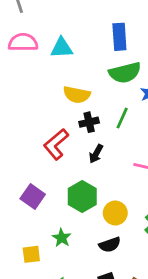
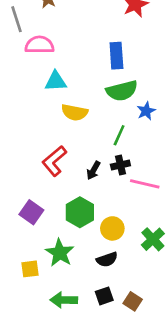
pink semicircle: (23, 42) -> (39, 45), moved
cyan triangle: (62, 48) -> (56, 81), moved
black cross: (89, 122) -> (120, 165), moved
green star: (62, 238) -> (60, 253), size x1.5

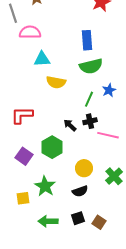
blue star: (146, 111) -> (109, 90), moved
red L-shape: (54, 161) -> (22, 115), moved, turned 40
black arrow: (93, 170) -> (70, 125), turned 104
green hexagon: (80, 212) -> (52, 147), moved

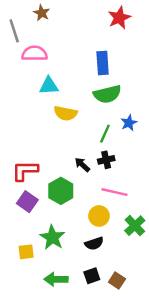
red L-shape: (22, 115) -> (25, 171), moved
pink line: (108, 135) -> (115, 192), moved

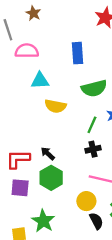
blue rectangle: (103, 63) -> (78, 53), moved
black arrow: (82, 165) -> (48, 154), moved
purple square: (27, 202) -> (20, 188), turned -30
black semicircle: (94, 243) -> (96, 221), moved, turned -98

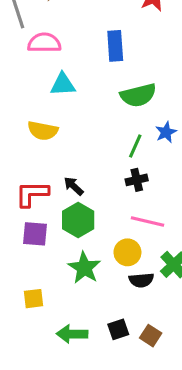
yellow semicircle: (55, 106) -> (43, 131), moved
green star: (43, 221) -> (84, 268), moved
black semicircle: (96, 221) -> (141, 280), turned 112

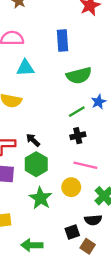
green line: (135, 146) -> (77, 112), turned 35
black semicircle: (141, 280) -> (93, 220), moved
black square: (118, 329) -> (72, 232), moved

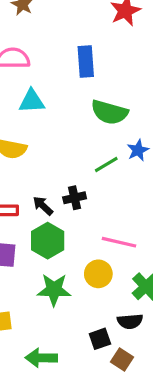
green semicircle: (79, 75) -> (109, 112), turned 30
black cross: (78, 136) -> (75, 198), moved
green star: (41, 198) -> (54, 290), turned -30

